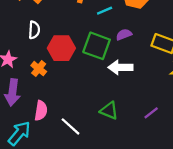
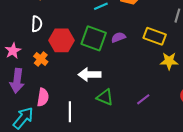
purple semicircle: (124, 34) -> (118, 37), moved
white arrow: (120, 67) -> (89, 75), moved
white line: (70, 126) -> (70, 112), turned 48

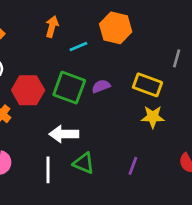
yellow star: (169, 61) -> (153, 117), moved
purple line: (143, 99) -> (133, 166), turned -32
white line: (70, 112) -> (48, 170), moved

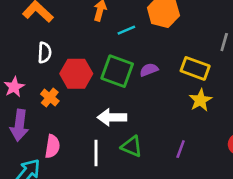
yellow star: (153, 117) -> (200, 100), turned -30

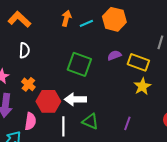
cyan line: (126, 30) -> (86, 23), moved
purple semicircle: (149, 70) -> (114, 55), moved
red hexagon: (76, 74) -> (48, 101), moved

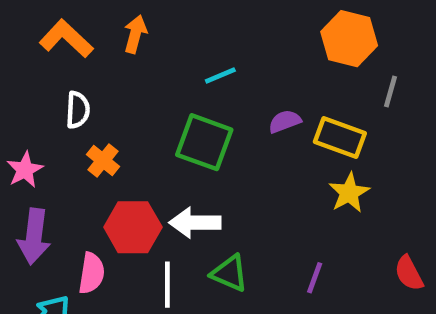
orange arrow: (66, 18) -> (135, 34), moved
orange hexagon: (114, 19) -> (349, 39), moved
cyan line: (86, 23) -> (220, 75), moved
orange cross: (28, 84) -> (103, 161), moved

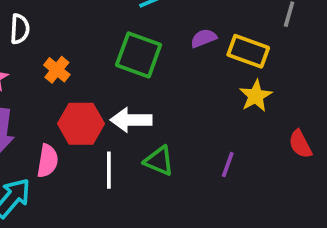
white semicircle: (78, 110) -> (20, 29), moved
red semicircle: (409, 273) -> (300, 144), moved

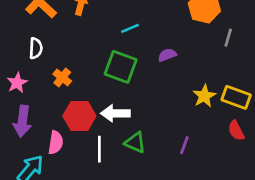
yellow rectangle: (248, 51) -> (236, 97), moved

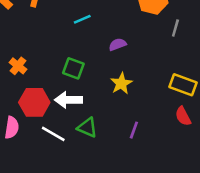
green square: (121, 67) -> (73, 68), moved, size x0.7
yellow star: (204, 96) -> (121, 83), moved
white line: (99, 149) -> (53, 134), turned -60

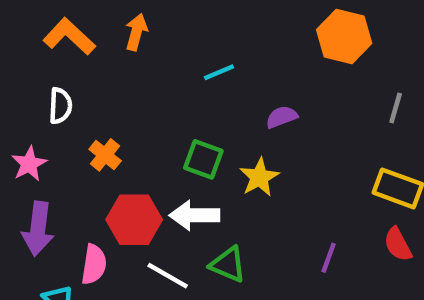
gray line: (175, 28) -> (396, 108), moved
yellow star: (121, 83) -> (259, 177), moved
purple line: (134, 130) -> (329, 258), moved

